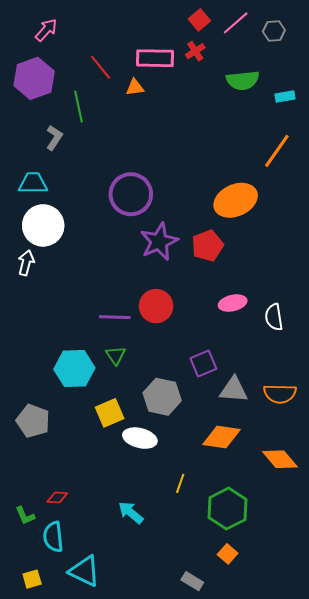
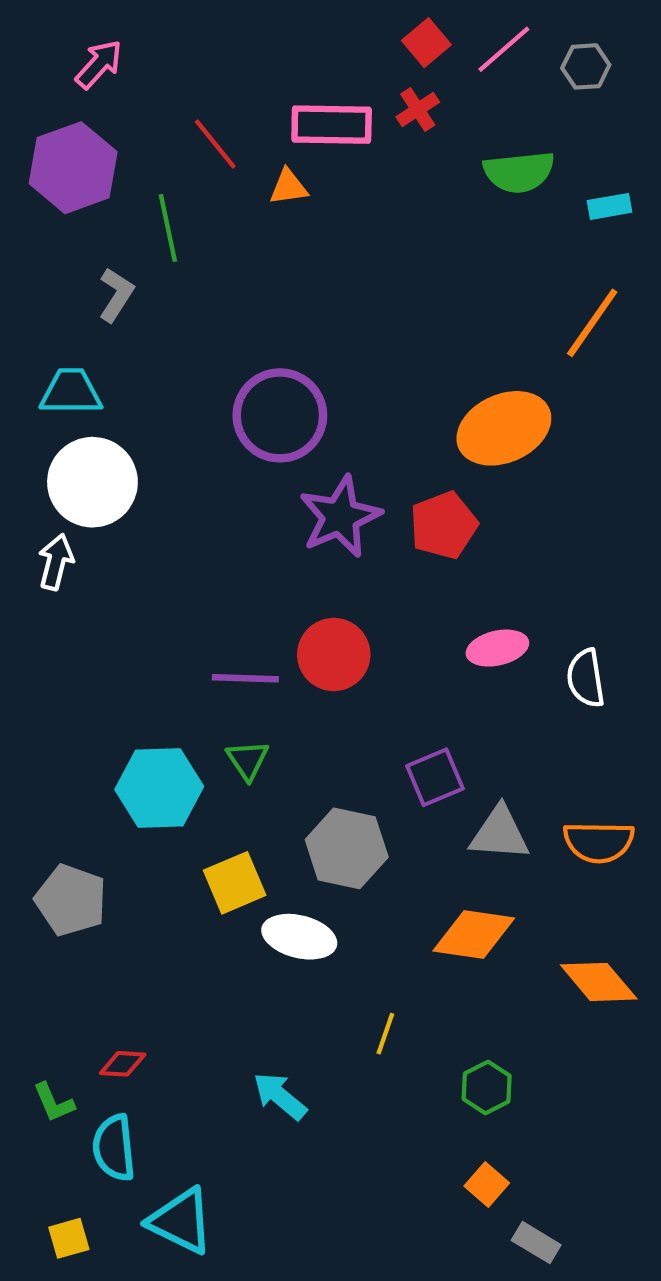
green hexagon: (228, 509) -> (487, 1087), size x0.6
gray rectangle: (192, 581) -> (536, 1243), moved

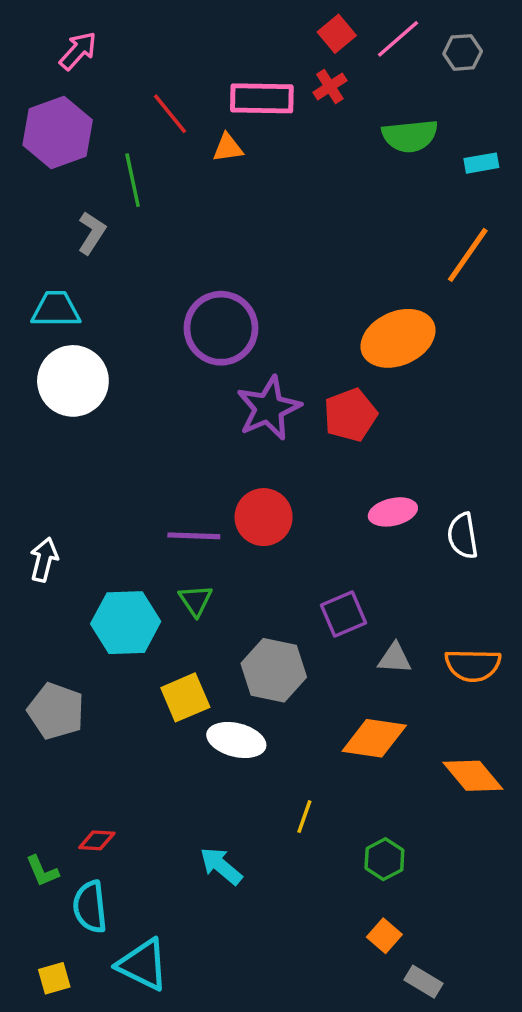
white arrow: (56, 562) -> (44, 560), moved
gray triangle: (500, 833) -> (395, 658), size x0.7

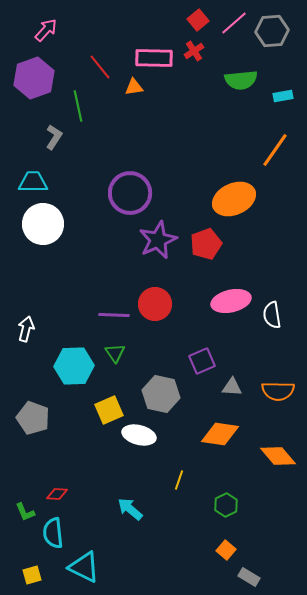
gray hexagon: (463, 52) -> (272, 31), size x1.5
pink ellipse: (393, 512) -> (231, 301), size x1.4

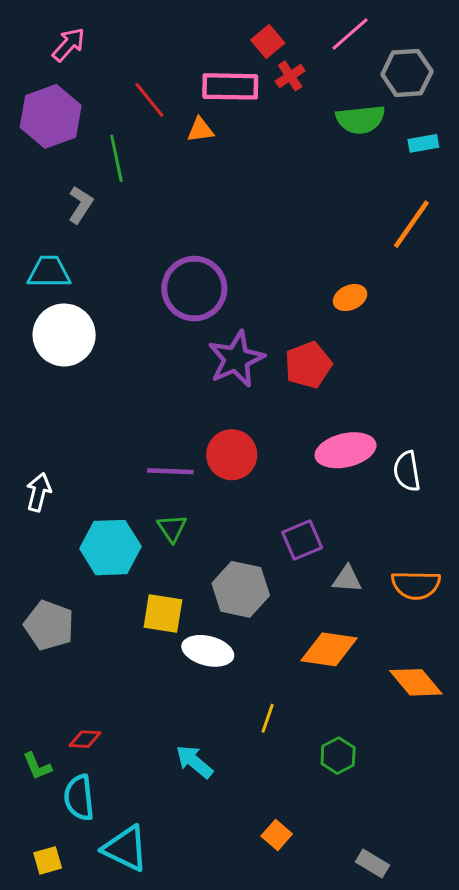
red square: (198, 20) -> (268, 42), moved
gray hexagon: (272, 31) -> (407, 73), moved
orange ellipse: (234, 199) -> (350, 298), size x0.5
yellow square: (109, 410) -> (163, 613), turned 32
orange square: (226, 550) -> (277, 835), moved

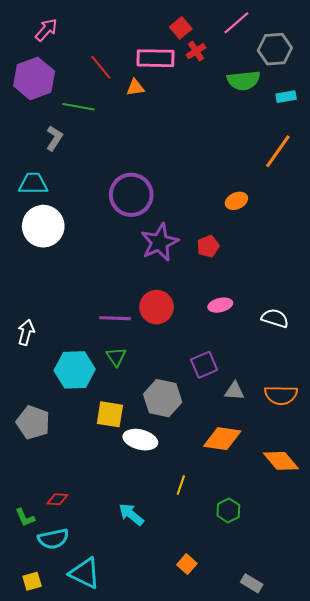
green line: (116, 158) -> (79, 107), turned -68
red pentagon: (308, 365) -> (208, 246), size x0.7
pink ellipse: (346, 450) -> (220, 305), moved, size x0.6
white semicircle: (407, 471) -> (275, 318), turned 116
cyan semicircle: (79, 798) -> (53, 539), turned -96

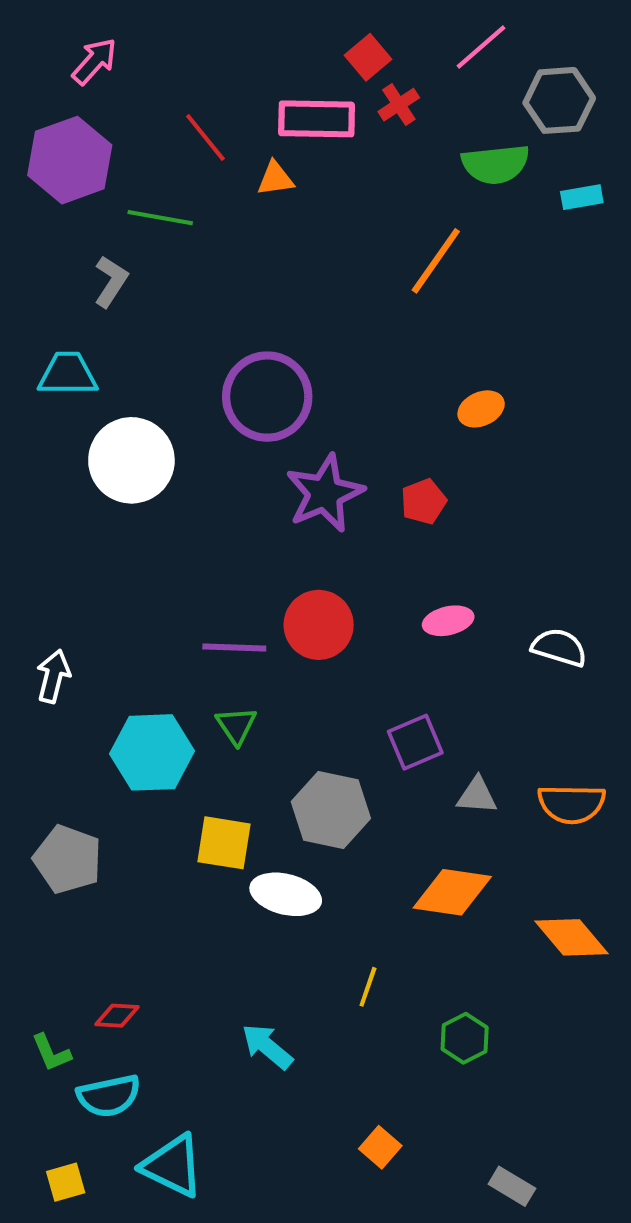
orange line: (278, 151) -> (436, 261), moved
white circle: (43, 226) -> (131, 460), moved

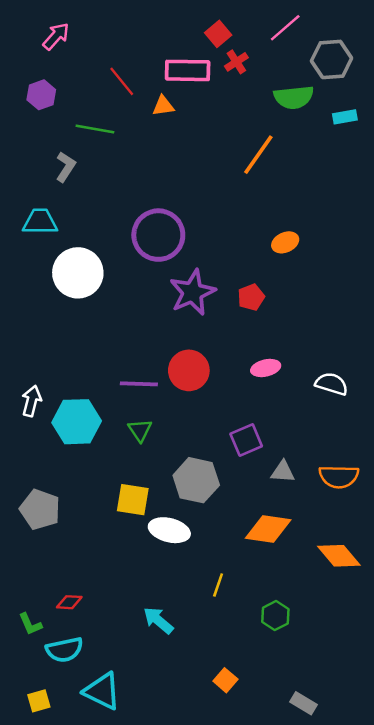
purple hexagon: (70, 160) -> (41, 95), size x0.6
cyan hexagon: (152, 752) -> (77, 422), moved

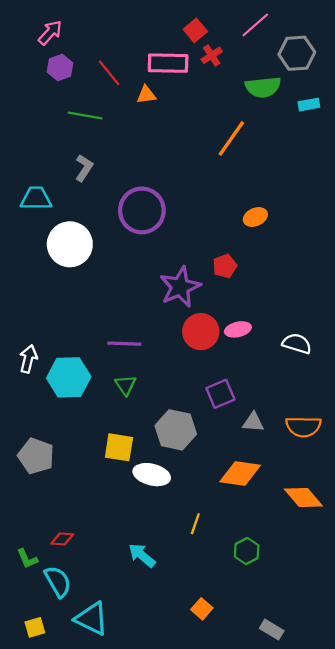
purple hexagon: (41, 95) -> (60, 67), moved
gray L-shape: (66, 167) -> (84, 168), moved
purple star: (192, 292) -> (180, 287), moved
red circle: (189, 370) -> (201, 332), moved
cyan semicircle: (64, 650) -> (58, 582), turned -108

